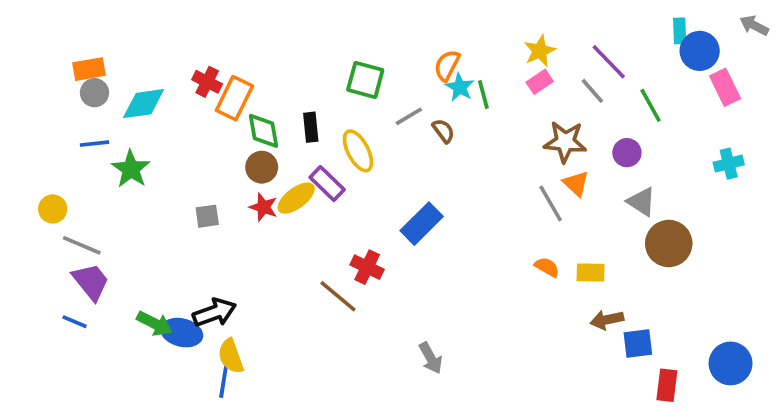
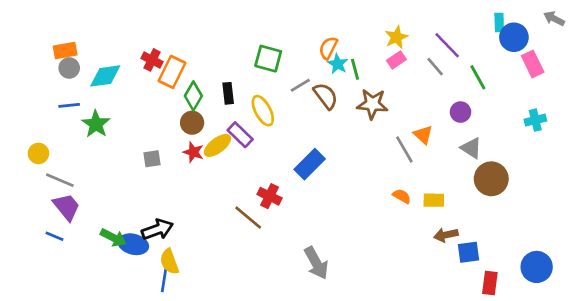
green diamond: (263, 131) -> (193, 96), turned 40
brown semicircle: (443, 131) -> (326, 96), size x1.5
brown star: (565, 142) -> (372, 104), moved
gray arrow: (431, 358) -> (316, 263), size x1.4

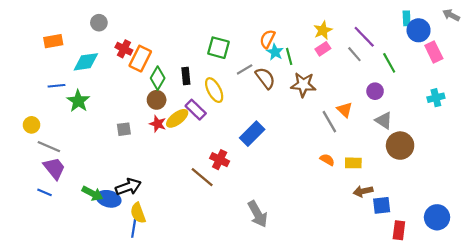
gray circle: (69, 68) -> (99, 23), moved

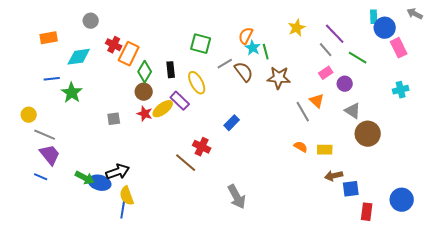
pink rectangle: (323, 49) -> (326, 73), moved
green line: (389, 63) -> (358, 58), turned -30
blue rectangle: (252, 134) -> (232, 123), size x0.7

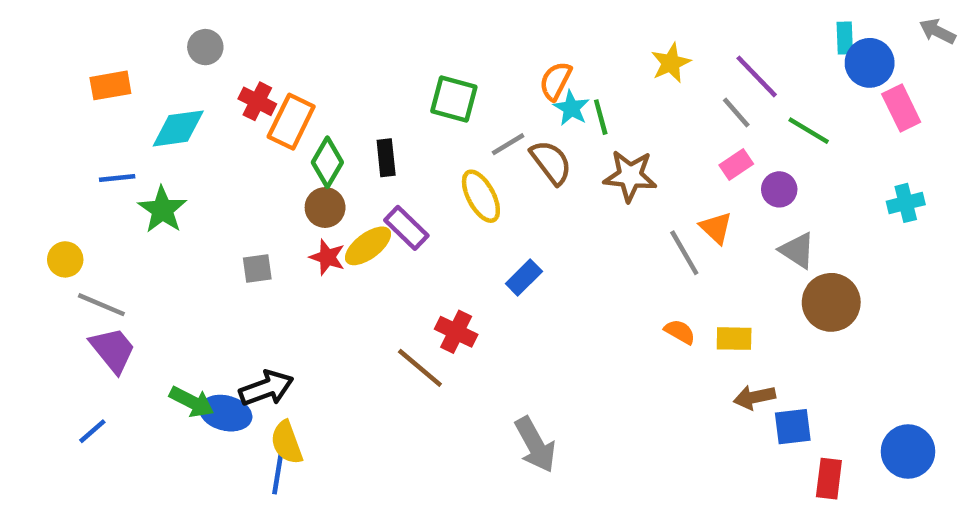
yellow ellipse: (197, 83) -> (481, 196), moved
blue line: (41, 177) -> (92, 431), moved, turned -64

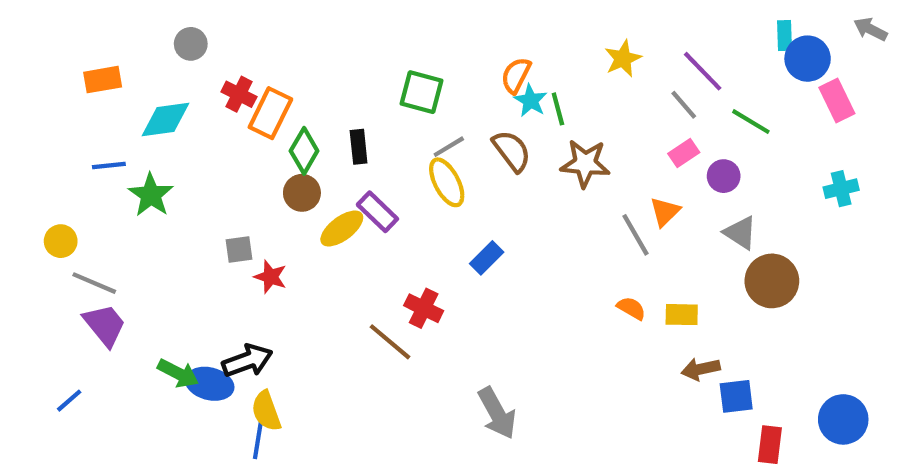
gray line: (508, 144) -> (449, 147), moved
orange triangle: (716, 228) -> (665, 212), turned 32
red star: (327, 257) -> (270, 277), moved
blue line: (92, 431) -> (69, 401), moved

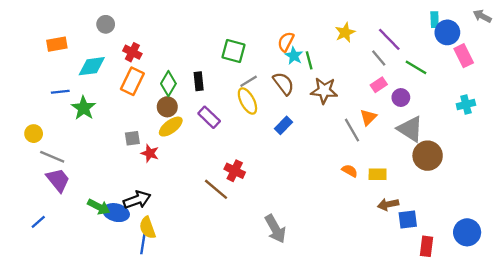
orange rectangle: (270, 113) -> (132, 81), moved
yellow ellipse: (342, 229) -> (171, 127), moved
gray triangle: (740, 233) -> (410, 129), size x1.4
blue rectangle: (487, 258) -> (283, 125), moved

